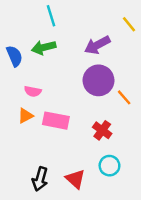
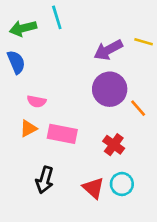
yellow line: (129, 24) -> (144, 42), moved, turned -35
green arrow: (44, 47) -> (23, 28), moved
black arrow: (40, 179) -> (45, 180), moved
red triangle: (75, 179) -> (93, 188), moved

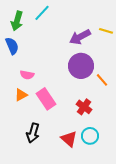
cyan line: (57, 17) -> (42, 13), turned 60
green arrow: (23, 28) -> (17, 21), turned -60
pink rectangle: (62, 134) -> (46, 99), turned 45

